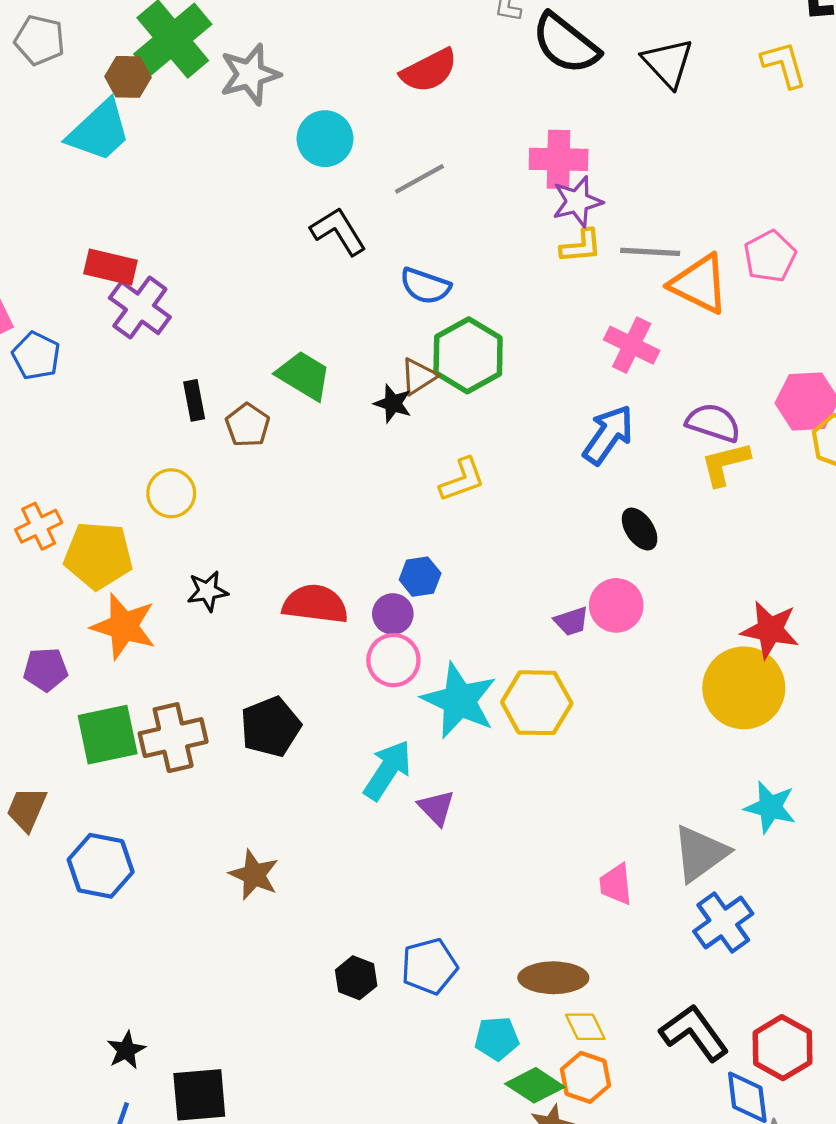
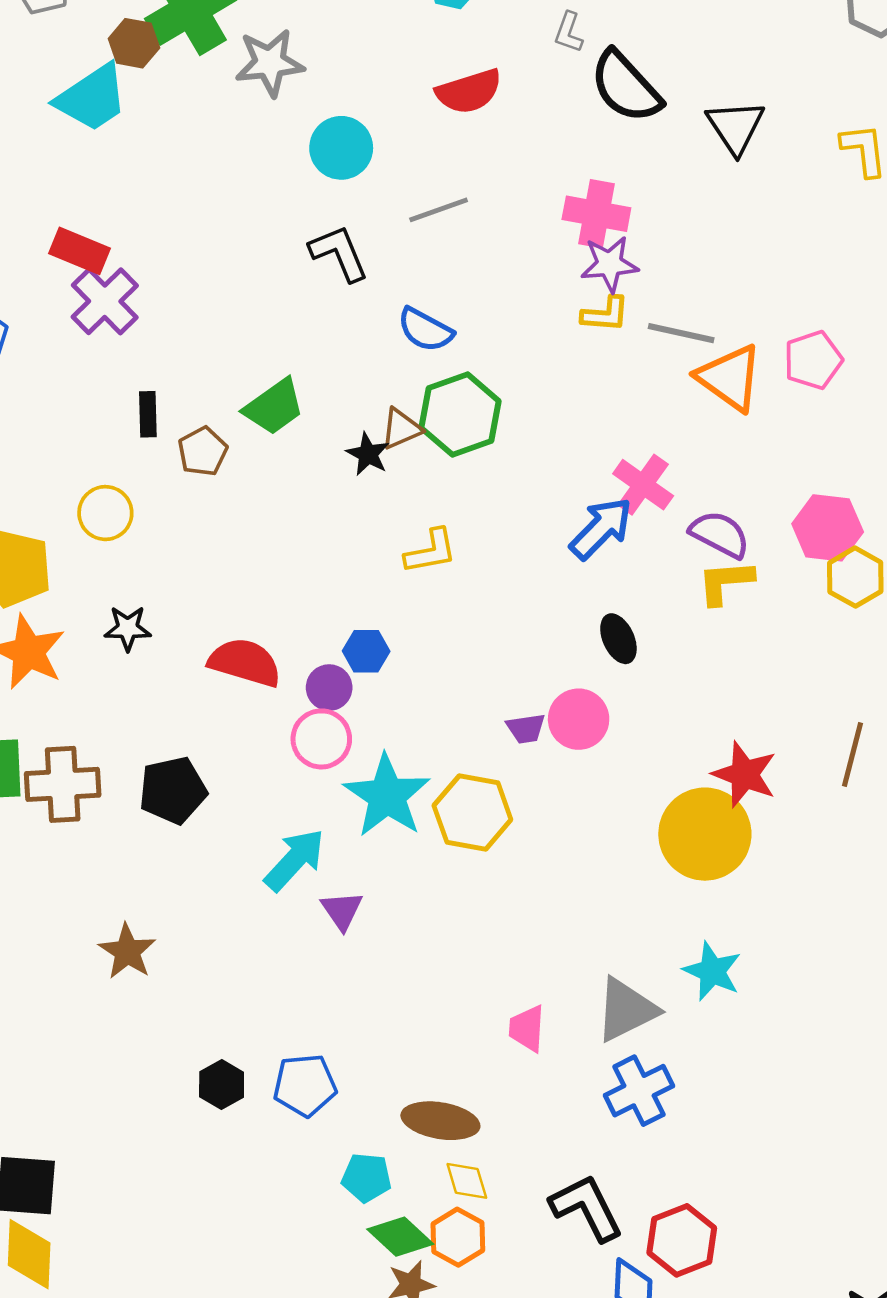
pink cross: (632, 345) -> (643, 485), moved
green trapezoid: (304, 376) -> (274, 407), turned 104

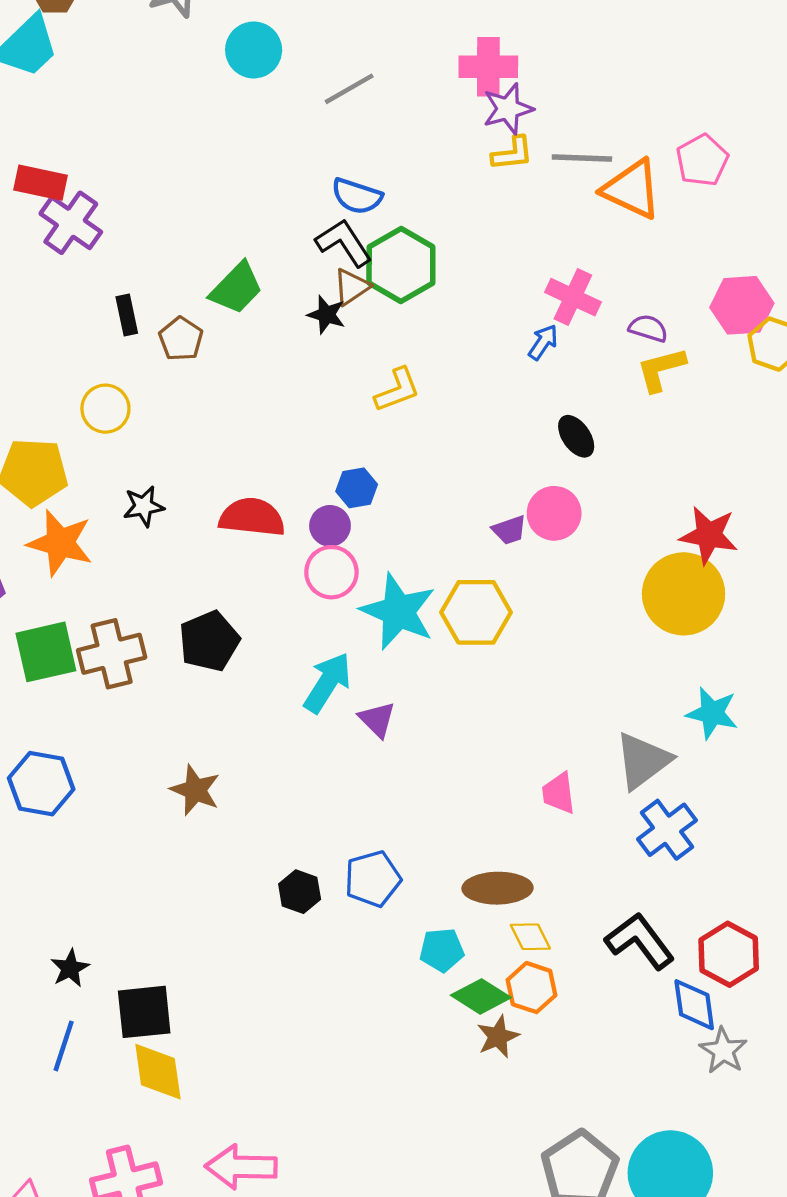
black L-shape: (339, 253) -> (344, 243), moved
blue arrow: (601, 528) -> (543, 342), size x0.6
purple semicircle: (720, 534) -> (648, 328), size x0.7

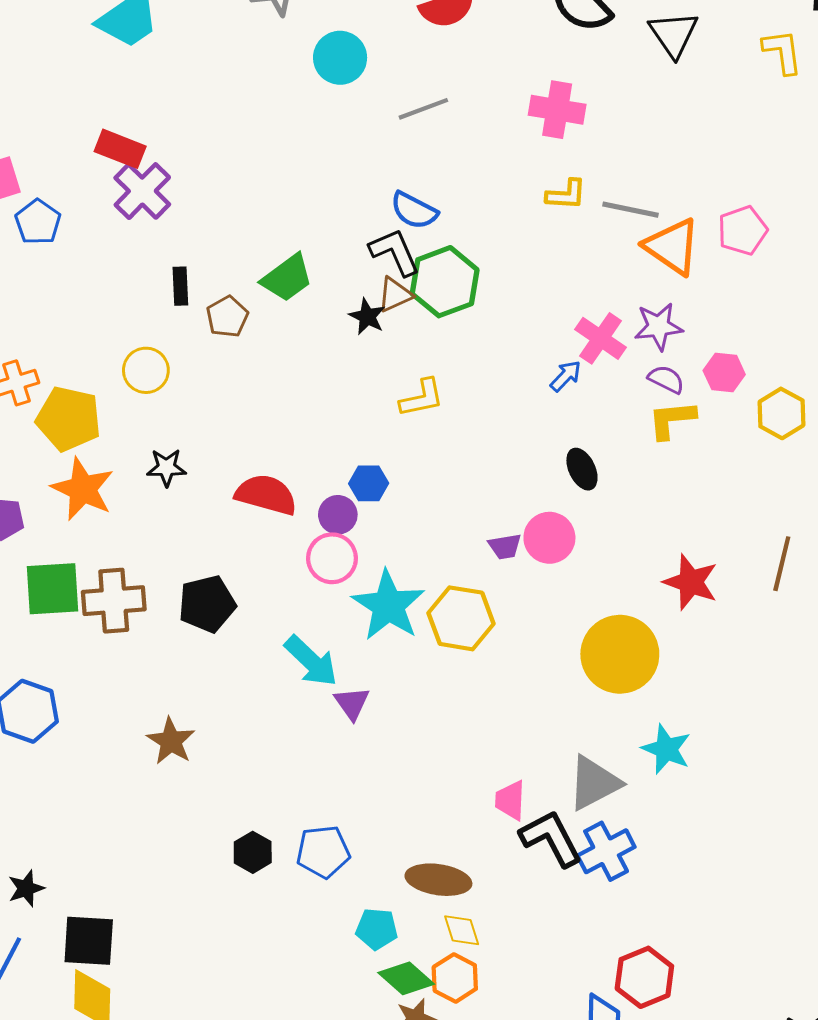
purple star: (508, 109) -> (658, 326), moved
pink hexagon: (742, 305) -> (724, 373), moved, size x0.7
yellow circle: (684, 594) -> (620, 654), moved
cyan arrow: (327, 683) -> (311, 661), turned 92
black L-shape: (640, 941) -> (551, 838), moved

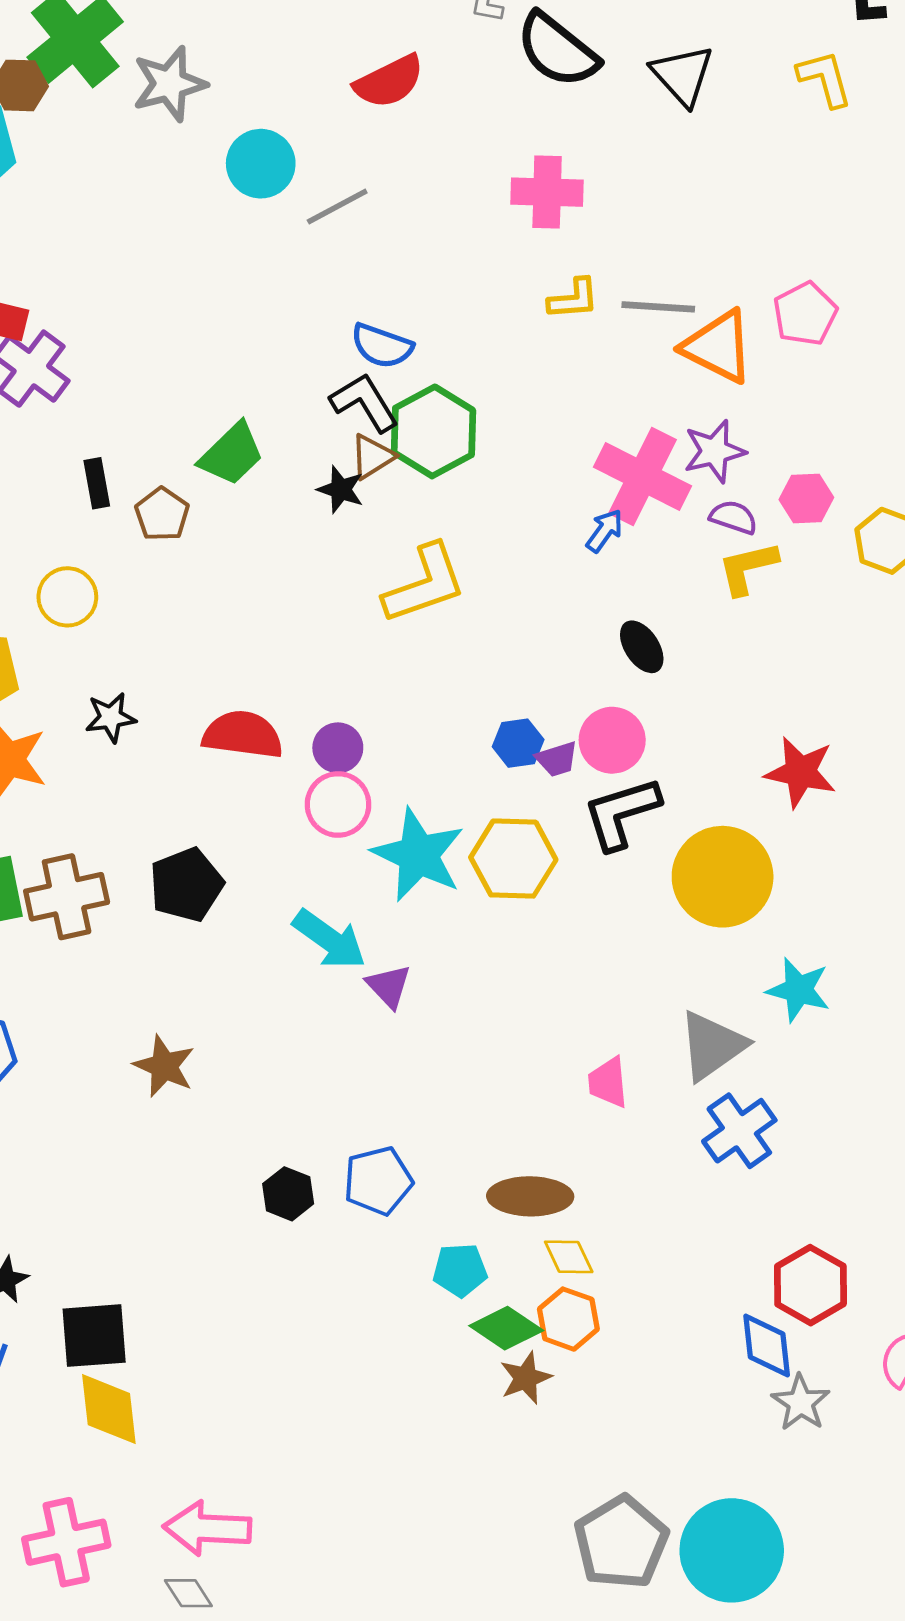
gray line: (423, 109) -> (337, 207), moved
pink cross: (601, 338) -> (643, 477), size x1.4
yellow L-shape: (422, 398) -> (425, 584), size x1.5
blue hexagon: (369, 483) -> (518, 743), moved
black L-shape: (551, 838) -> (621, 813), moved, turned -72

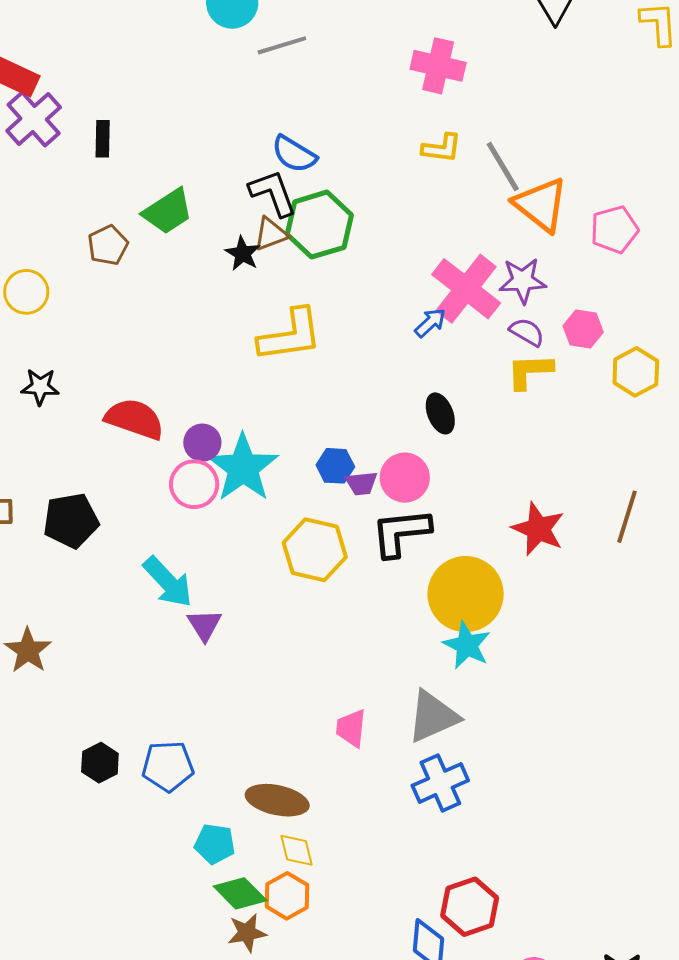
gray line: (658, 307) -> (503, 166), turned 44
pink pentagon: (805, 314) -> (614, 230), moved
black rectangle: (97, 483) -> (103, 139), moved
cyan star: (418, 855) -> (243, 468), moved
cyan star: (798, 990) -> (467, 645), moved

